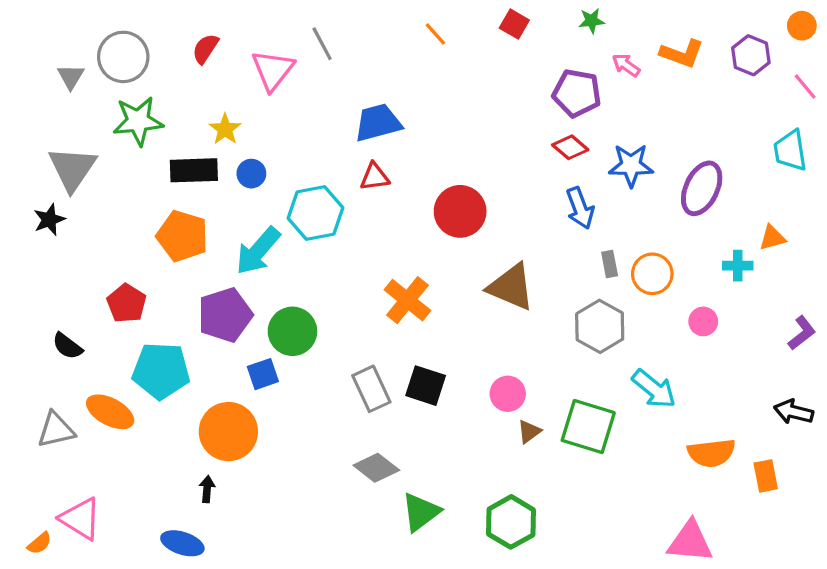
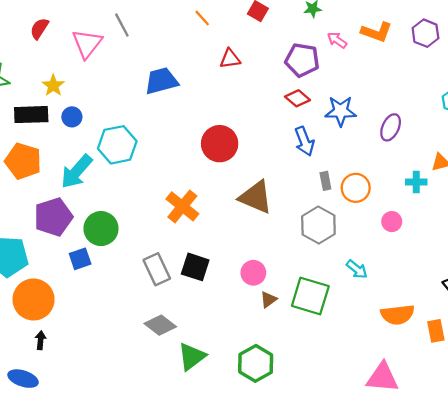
red triangle: (375, 177) -> (230, 59), moved
purple ellipse: (702, 188) -> (391, 127), size x0.7
cyan arrow: (654, 389) -> (357, 269), size x0.7
orange circle: (228, 432) -> (34, 299), moved

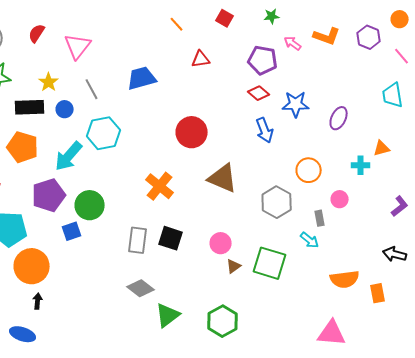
gray line: (122, 25) -> (92, 89), moved
gray rectangle: (325, 181) -> (320, 218), moved
gray rectangle: (157, 269) -> (138, 240), turned 32

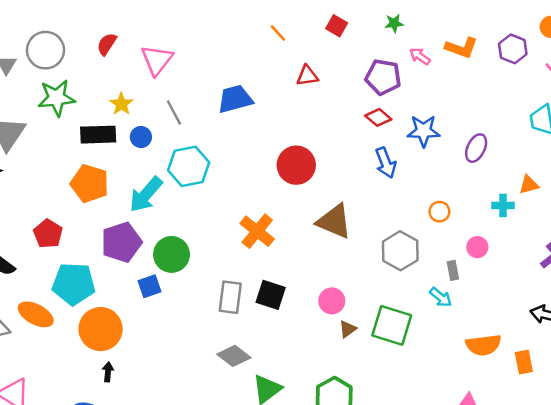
orange circle: (309, 170) -> (439, 212), size x0.7

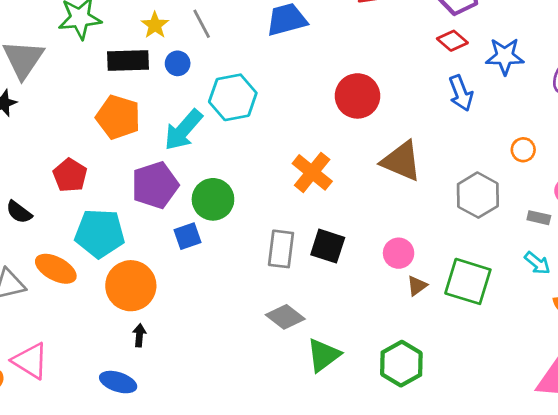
gray line: (174, 113) -> (202, 24), moved
gray rectangle: (453, 270) -> (539, 218), turned -66
cyan arrow: (441, 297) -> (537, 263), moved

